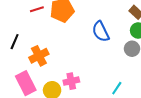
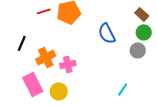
pink cross: (71, 81) -> (68, 64), moved

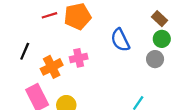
pink cross: (68, 64) -> (79, 58), moved

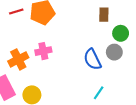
brown rectangle: (160, 19) -> (104, 15), moved, turned 48
blue semicircle: (120, 40) -> (92, 59), moved

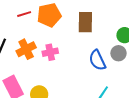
brown rectangle: (104, 15) -> (85, 22), moved, size x1.5
orange cross: (18, 59) -> (26, 49), moved

